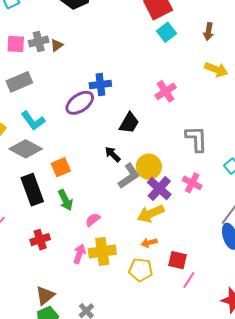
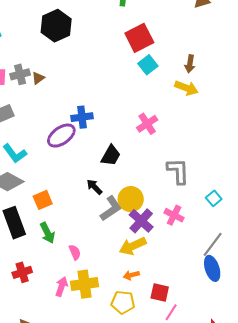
yellow arrow: (216, 69) -> (186, 88), moved
pink semicircle: (93, 220) -> (75, 252), turned 105

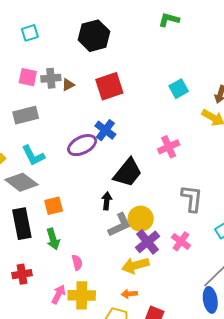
red square: (139, 38) -> (109, 86), moved
blue cross: (82, 117) -> (105, 130), turned 35
black trapezoid: (111, 156) -> (128, 173), size x1.4
black arrow: (94, 187) -> (107, 201), turned 42

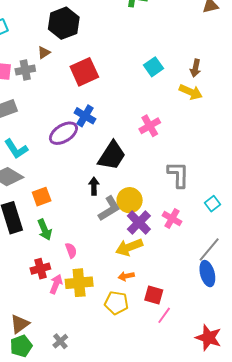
brown triangle: (68, 85) -> (44, 53), moved
red cross: (22, 274) -> (40, 269), moved

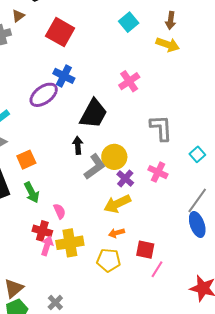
red square: (84, 72) -> (60, 32), turned -32
purple cross: (139, 222) -> (125, 178), size x0.7
red cross: (40, 269) -> (42, 231), moved, turned 36

